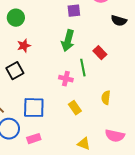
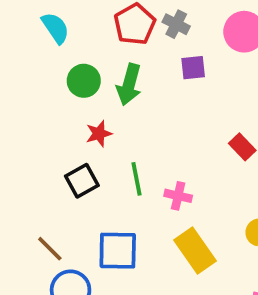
green arrow: (68, 41) -> (129, 85), moved
green line: (83, 68) -> (137, 179), moved
yellow rectangle: (75, 108) -> (195, 251), size x1.6

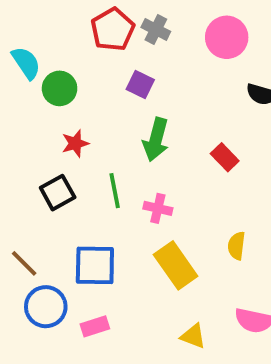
cyan semicircle: (55, 28) -> (26, 63), moved
purple square: (193, 68) -> (140, 84), moved, turned 32
green arrow: (129, 85) -> (156, 140), moved

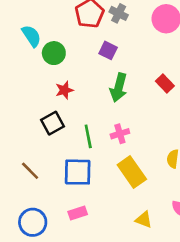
red rectangle: (225, 157) -> (165, 83), moved
green line: (115, 191) -> (88, 136), moved
pink cross: (158, 208) -> (120, 134), turned -30
blue circle: (46, 307) -> (33, 222), moved

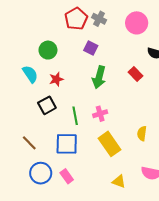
cyan semicircle: (31, 36) -> (30, 74), moved
pink rectangle: (78, 213) -> (67, 176), turned 72
blue circle: (33, 222) -> (41, 173), moved

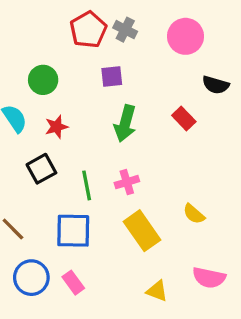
purple square: (91, 48) -> (112, 77), turned -32
yellow semicircle: (142, 133) -> (194, 214), turned -56

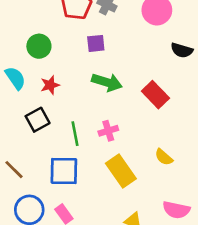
red rectangle: (184, 118) -> (155, 95), moved, size x1.4
green arrow: (125, 123) -> (107, 82), turned -88

